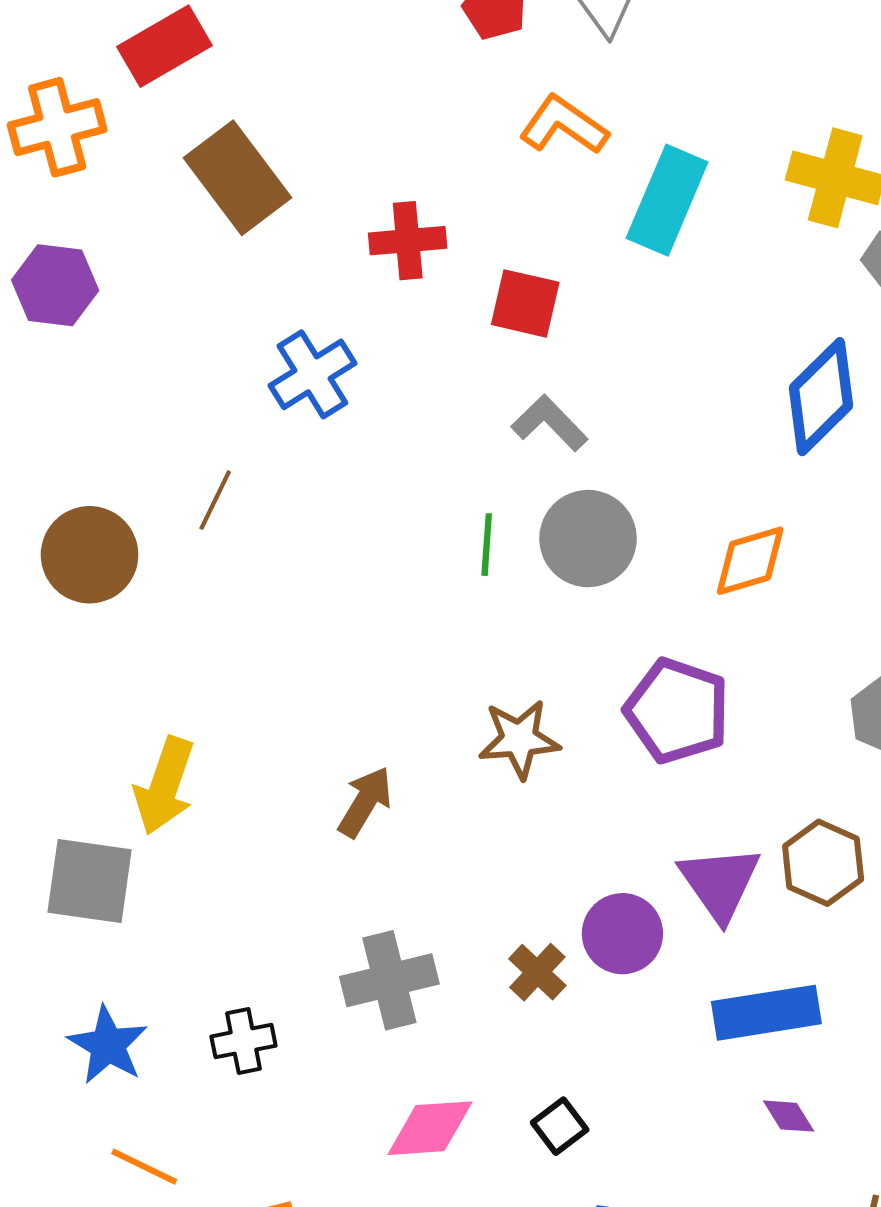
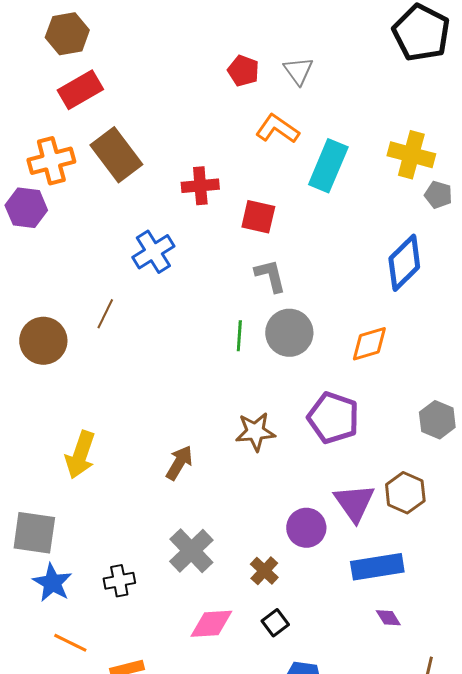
orange cross: (57, 127) -> (51, 161), moved
gray L-shape: (550, 423) -> (270, 276), turned 30
gray square: (90, 881) -> (34, 533), moved
brown cross: (537, 972) -> (264, 571), moved
gray cross: (389, 980) -> (191, 551), turned -30

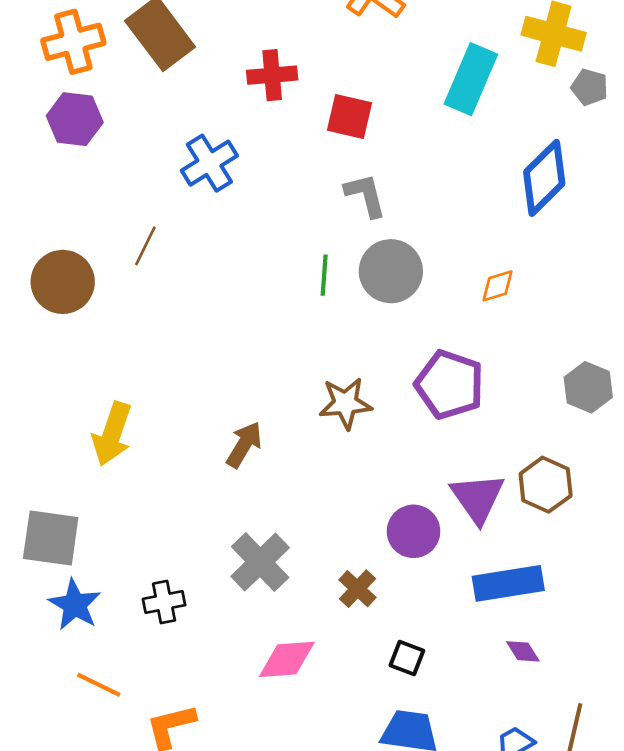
cyan rectangle: (328, 166) -> (471, 79), moved
purple hexagon: (26, 208) -> (75, 119), moved
orange diamond: (369, 344) -> (498, 286), size x0.7
black square: (275, 623) -> (407, 658), moved, turned -32

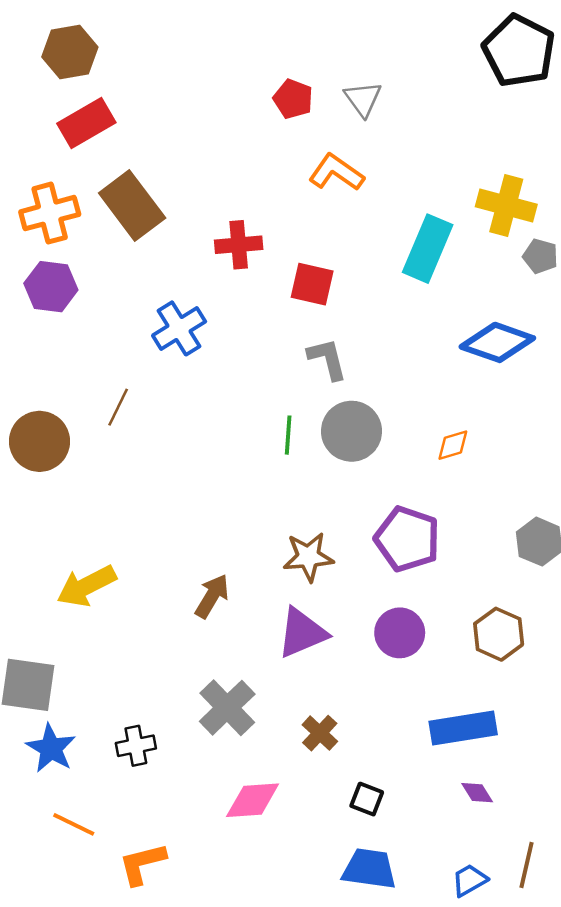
blue diamond: (544, 178) -> (497, 342), turned 64
yellow arrow: (112, 434) -> (86, 586), turned 44
purple triangle: (478, 498) -> (302, 633), moved, turned 42
purple circle: (414, 531) -> (400, 633), moved

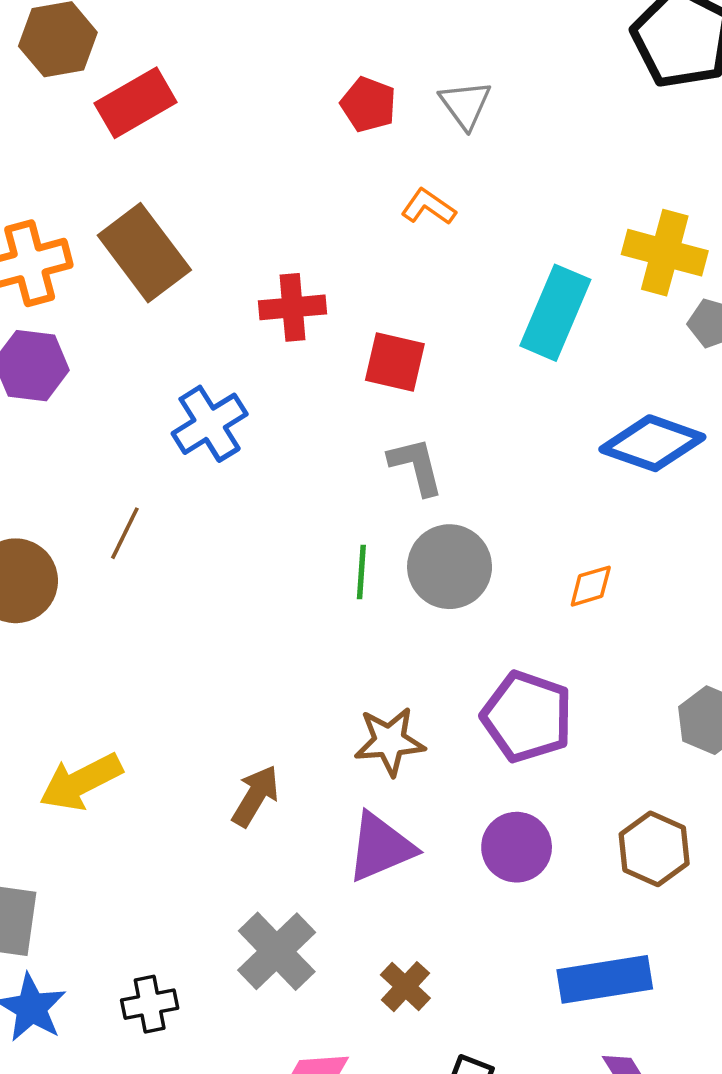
red rectangle: (86, 123) -> (136, 103), moved
orange L-shape: (336, 172) -> (428, 207), size x0.7

